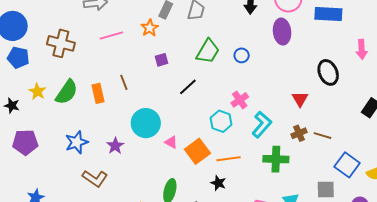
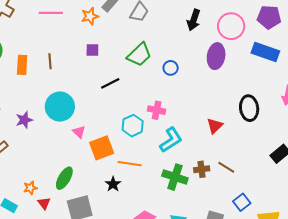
pink cross: (240, 100) -> (157, 110), turned 30
brown cross: (299, 133) -> (202, 169), moved
blue square: (347, 165) -> (242, 202), size x0.7

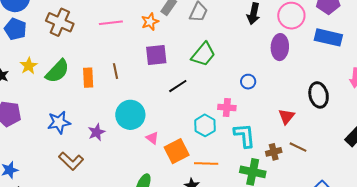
purple square: (92, 50) -> (156, 55), size x1.6
blue circle: (171, 68) -> (248, 82), moved
cyan L-shape: (171, 140) -> (244, 135), turned -56
brown line: (226, 167) -> (298, 147), moved
brown cross: (202, 169) -> (274, 152), moved

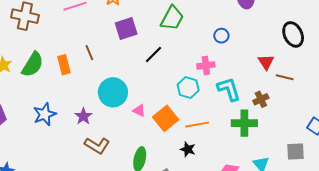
brown line: (298, 147) -> (285, 77), moved
brown L-shape: (71, 161) -> (97, 145), moved

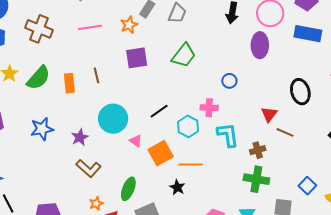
black line: (154, 55) -> (159, 111), moved
green cross: (244, 123) -> (256, 179), moved

